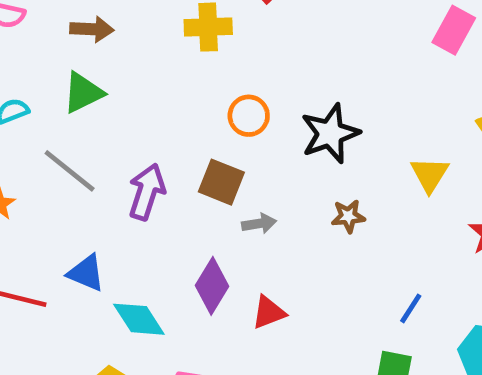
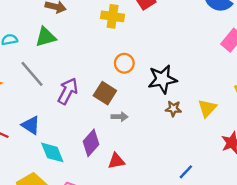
brown star: (348, 216) -> (173, 109), moved

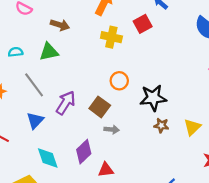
blue triangle: (31, 125) -> (35, 120), moved, turned 36

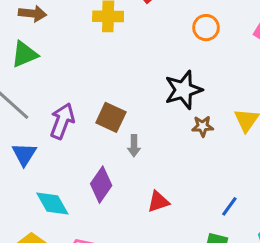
orange circle: (119, 81) -> (206, 28), moved
gray arrow: (112, 129) -> (134, 146), turned 96
red triangle: (106, 170) -> (158, 202), moved

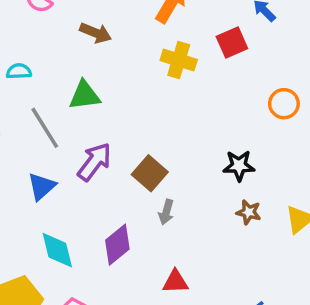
green triangle: (24, 54) -> (85, 95), moved
black star: (183, 90) -> (239, 166), size x0.7

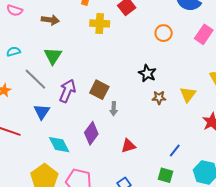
green triangle: (85, 95) -> (53, 56), turned -36
black star: (239, 166) -> (147, 73), turned -30

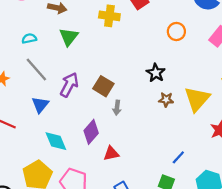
cyan semicircle: (13, 52) -> (29, 38), moved
green triangle: (53, 56) -> (69, 37), moved
yellow triangle: (188, 95) -> (197, 99), size x1.5
red triangle: (128, 146) -> (111, 153), moved

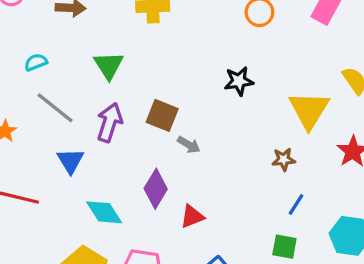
green triangle: (69, 37) -> (109, 65), moved
black star: (156, 73) -> (239, 81), turned -30
brown star: (166, 100) -> (284, 159), moved
gray arrow: (117, 108) -> (189, 145), turned -56

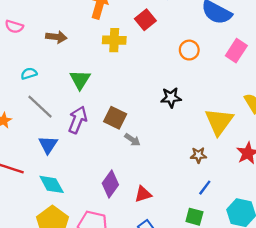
purple diamond: (156, 189) -> (110, 184), moved
cyan diamond: (104, 212) -> (52, 184), moved
red triangle: (192, 216) -> (143, 194), moved

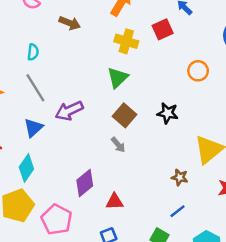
cyan semicircle: (29, 73) -> (33, 52), turned 98
green triangle: (80, 80) -> (118, 78), moved
brown square: (115, 118) -> (125, 115), moved
purple arrow: (78, 120) -> (69, 111), turned -152
cyan diamond: (52, 184) -> (26, 168), turned 48

